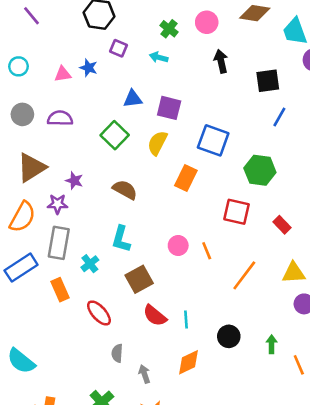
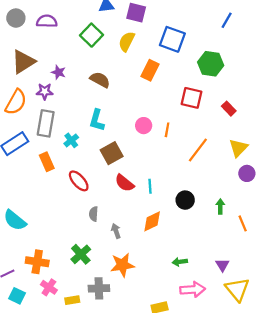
orange line: (207, 251) -> (167, 130), turned 32
yellow triangle: (294, 273) -> (238, 148), turned -42

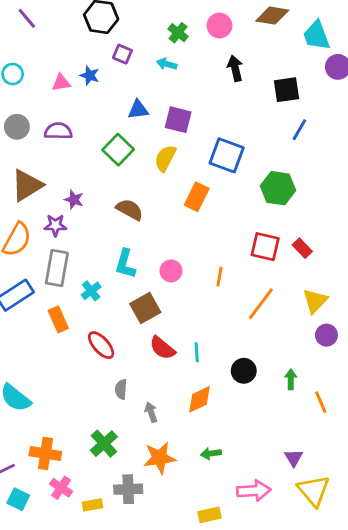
red square: (192, 98) -> (265, 247), moved
pink circle: (144, 126) -> (171, 271), moved
green arrow: (180, 262) -> (211, 454), moved

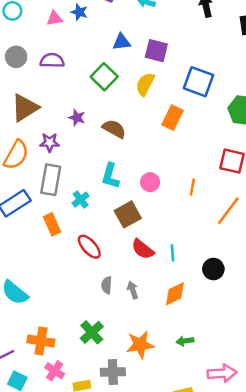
purple star: (74, 200) -> (77, 118), moved
gray arrow: (151, 412) -> (133, 290), moved

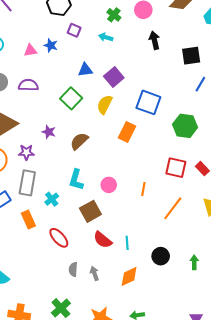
purple square: (156, 51) -> (114, 77), turned 36
brown semicircle: (114, 129) -> (79, 141), turned -72

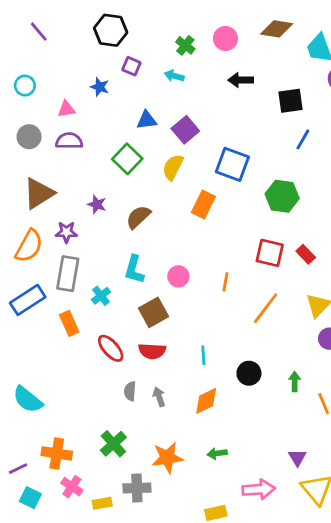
black arrow: (155, 40) -> (241, 80), turned -78
pink triangle: (30, 51) -> (66, 109), moved
red semicircle: (103, 240) -> (152, 351), moved, turned -36

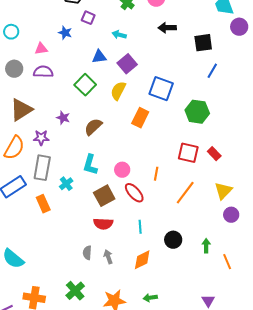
cyan arrow: (174, 76) -> (119, 35), moved
red ellipse: (111, 348) -> (134, 193), moved

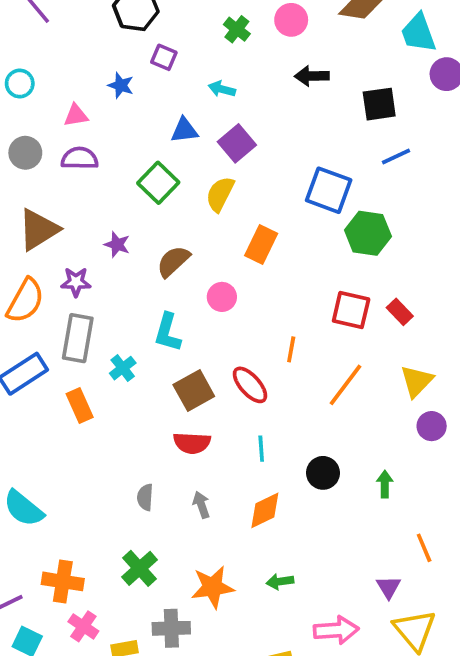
blue line: (212, 71) -> (396, 157), turned 35
blue square: (161, 89) -> (329, 190), moved
pink circle: (122, 170) -> (222, 297), moved
gray semicircle: (87, 253) -> (145, 497), moved
orange line: (227, 262) -> (424, 548), moved

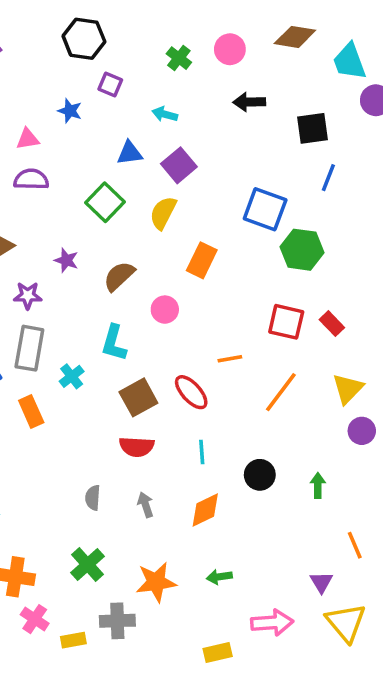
blue line: (396, 157) -> (328, 178), turned -44
orange line: (291, 349) -> (230, 359), turned 70

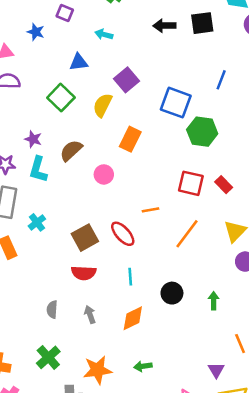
black square: (313, 128) -> (202, 23), moved
purple square: (179, 165) -> (127, 80), moved
cyan L-shape: (114, 343) -> (38, 169), moved

